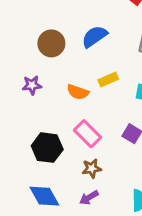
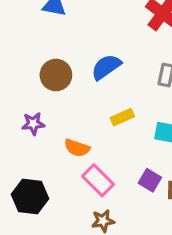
orange semicircle: (78, 92) -> (77, 148), moved
black hexagon: (47, 148) -> (30, 197), moved

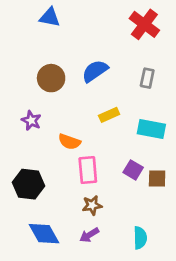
purple star: (33, 124) -> (31, 121), turned 30
pink rectangle: (98, 180) -> (88, 170), turned 40

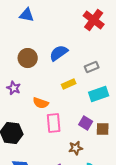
gray rectangle: (147, 78) -> (92, 67), moved, turned 56
cyan rectangle: (151, 129) -> (99, 94), turned -30
brown star: (92, 205) -> (76, 148), moved

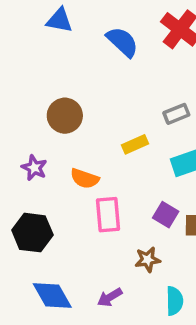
blue semicircle: (59, 53) -> (122, 42), moved, turned 78
brown circle: (28, 58) -> (65, 116), moved
purple star: (14, 88) -> (34, 168), moved

